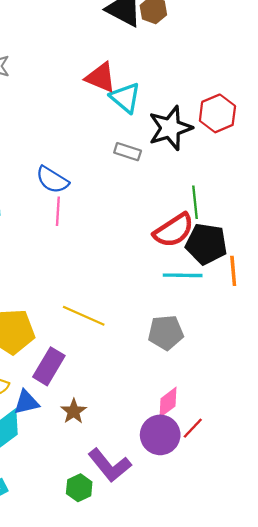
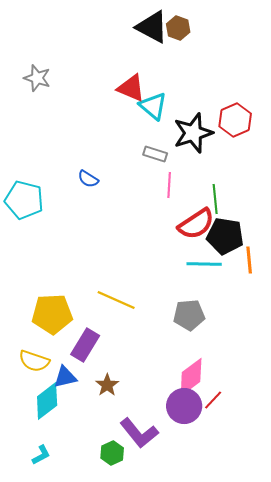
blue semicircle: (52, 180) -> (88, 179), size x0.7
pink line: (58, 211) -> (169, 185), moved
pink diamond: (168, 402) -> (191, 377), size x1.4

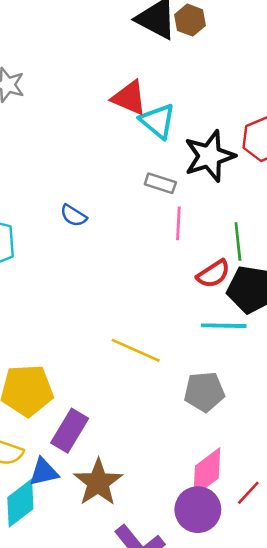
red semicircle: (196, 224) -> (213, 274), size x0.7
yellow line: (116, 300) -> (136, 350), moved
brown star: (107, 385) -> (98, 482), size x1.6
red line: (213, 400) -> (248, 493), moved

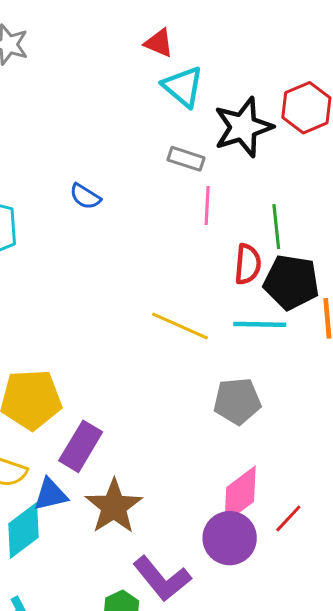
red triangle: (129, 98) -> (159, 43), moved, size x0.7
red semicircle: (213, 274) -> (248, 264), turned -52
yellow line: (136, 350) -> (180, 326), moved

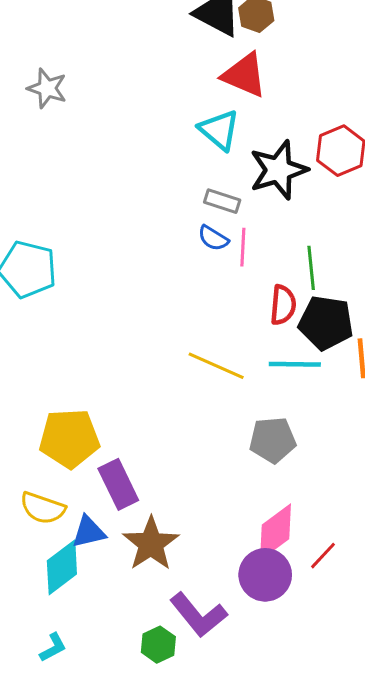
red triangle: (159, 43) -> (244, 75), moved, size x1.6
blue semicircle: (85, 196) -> (213, 238), moved
purple rectangle: (81, 446) -> (118, 484), turned -57

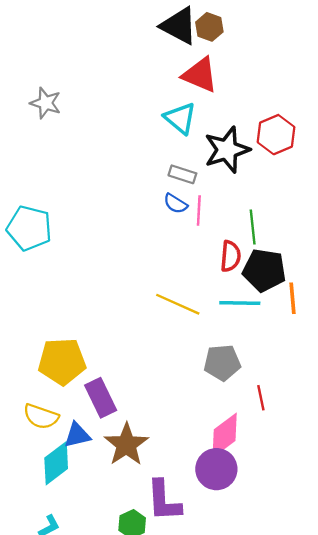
gray star: (47, 88) -> (46, 103), moved
red line: (323, 556) -> (261, 398), moved, turned -55
purple L-shape: (198, 615) -> (164, 501), turned 36

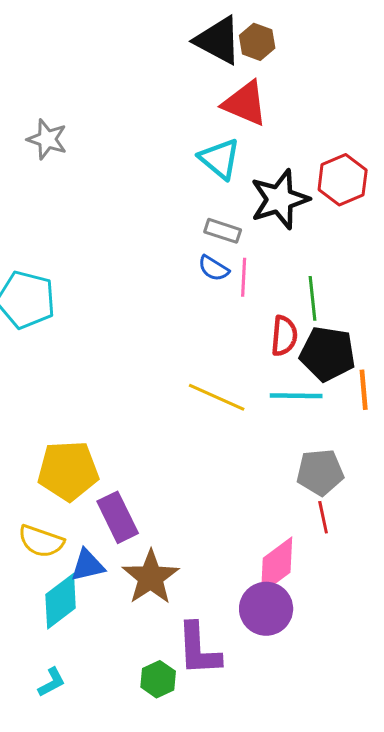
gray pentagon: (222, 363) -> (320, 472), moved

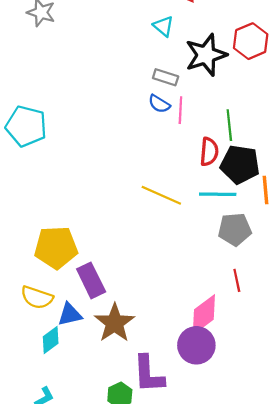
cyan triangle: (220, 159) -> (163, 26), size x0.7
gray pentagon: (320, 472) -> (235, 229), moved
cyan diamond: (61, 601) -> (51, 340), size x0.7

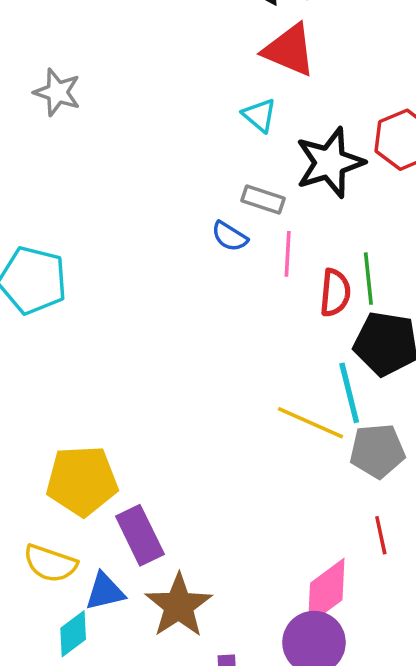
blue semicircle: (159, 104) -> (230, 236), moved
red semicircle: (209, 152) -> (335, 293), moved
cyan line: (218, 194) -> (349, 393), turned 75
yellow line: (161, 195) -> (310, 423), moved

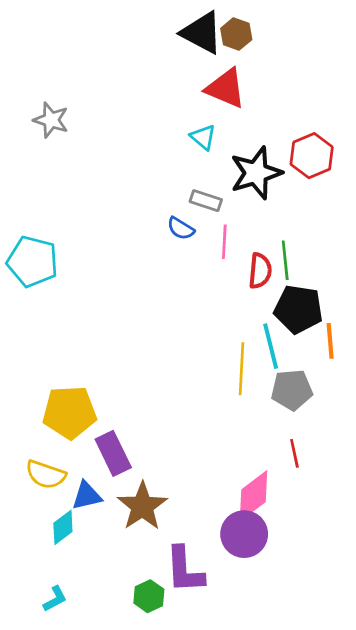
yellow line: (310, 423) -> (242, 369), turned 69

